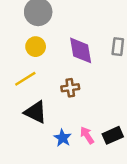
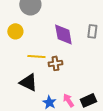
yellow circle: (36, 47) -> (15, 31), moved
yellow line: (25, 79) -> (36, 56), moved, turned 36

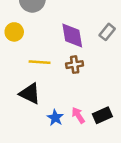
gray rectangle: (92, 31) -> (107, 32), turned 32
brown cross: (55, 63) -> (75, 65), moved

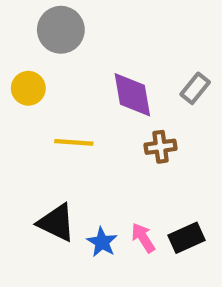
brown cross: (75, 65) -> (160, 147), moved
black triangle: (30, 94) -> (56, 223), moved

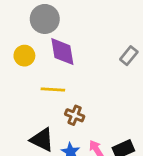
purple diamond: (132, 95) -> (62, 52), moved
brown cross: (160, 147) -> (75, 115), moved, turned 30

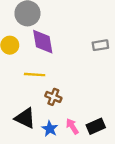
gray rectangle: (129, 56) -> (100, 45), turned 42

